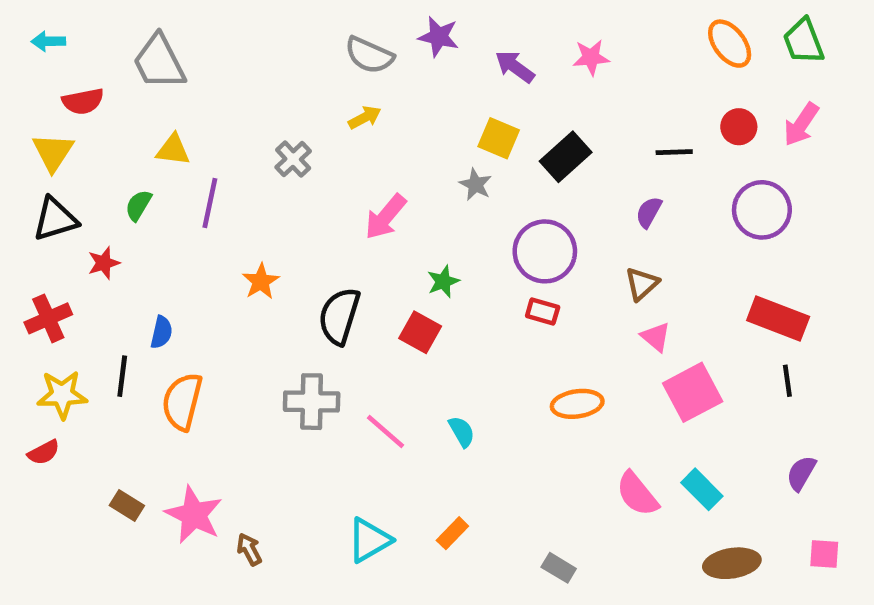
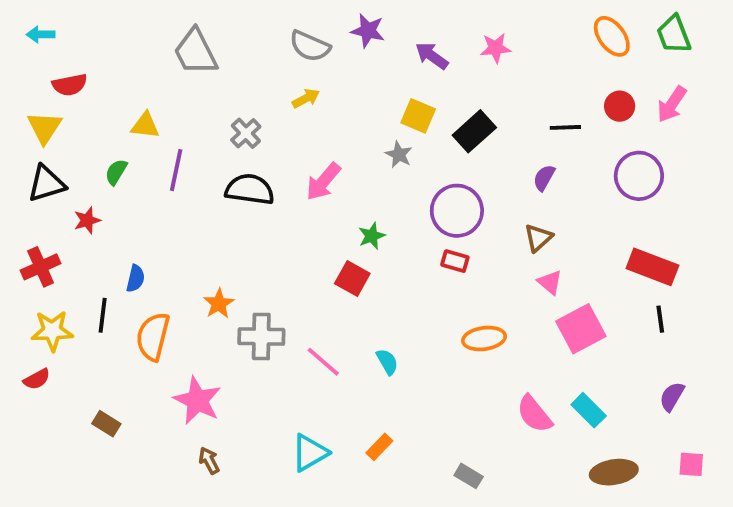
gray trapezoid: (159, 62) -> (195, 52), moved
orange star: (261, 281) -> (219, 304), moved
black semicircle: (339, 316) -> (250, 189), moved, turned 81
pink star: (194, 515) -> (197, 400), moved

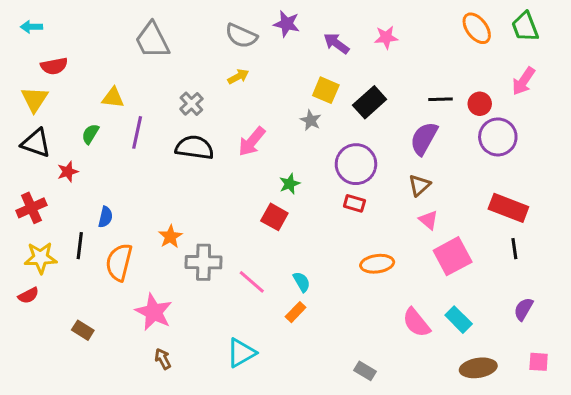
red circle: (620, 106) -> (480, 104), moved
purple semicircle: (544, 178) -> (424, 138), size x1.6
black triangle: (46, 184) -> (36, 143), turned 36
orange rectangle: (379, 447) -> (296, 312), moved

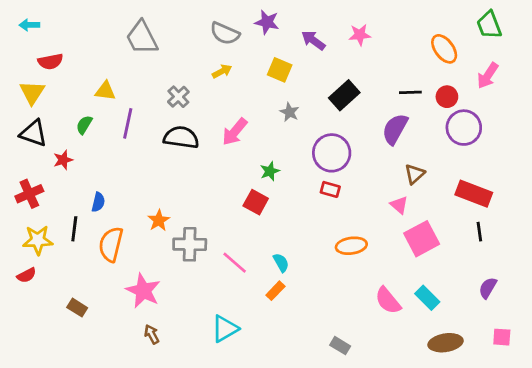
orange ellipse: (477, 28) -> (444, 49), moved
yellow square: (326, 90) -> (280, 70), moved
brown triangle: (419, 185) -> (415, 174), moved

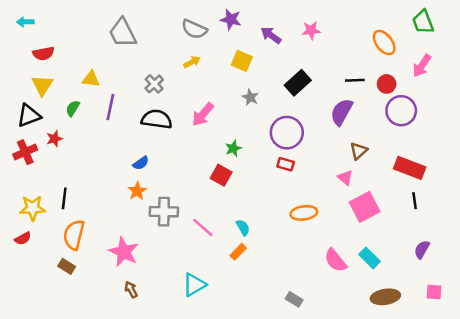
yellow triangle: (32, 92) -> (42, 85), moved
black triangle: (34, 133) -> (29, 116), turned -40
red cross: (29, 194) -> (25, 152), moved
blue semicircle: (98, 202) -> (141, 163), moved, turned 42
orange semicircle: (111, 244) -> (74, 235), moved

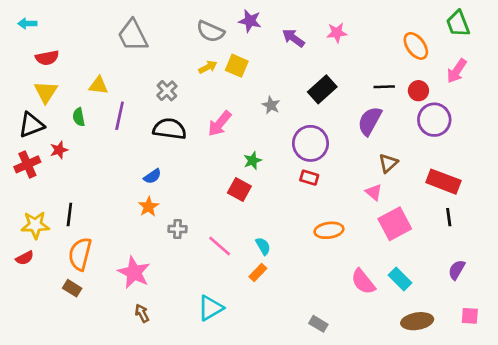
yellow square: (242, 61) -> (237, 66), moved
green semicircle: (73, 108) -> (79, 117), turned -42
gray cross: (164, 212) -> (177, 229), size x0.6

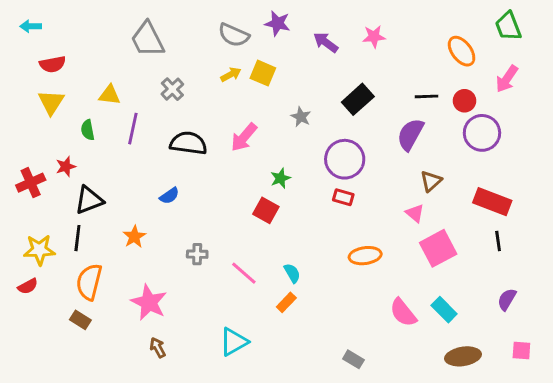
gray cross: (167, 91) -> (172, 89), moved
black triangle: (31, 125) -> (89, 200), moved
orange star: (149, 207) -> (134, 237), moved

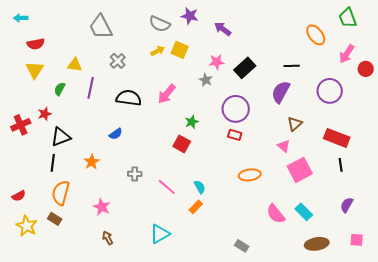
pink star: (374, 37) -> (217, 62), moved
red circle: (464, 101) -> (366, 69), moved
green semicircle: (88, 130) -> (60, 89), turned 40
yellow star: (39, 250) -> (27, 226), moved, turned 30
pink star: (149, 302) -> (102, 207), size x0.7

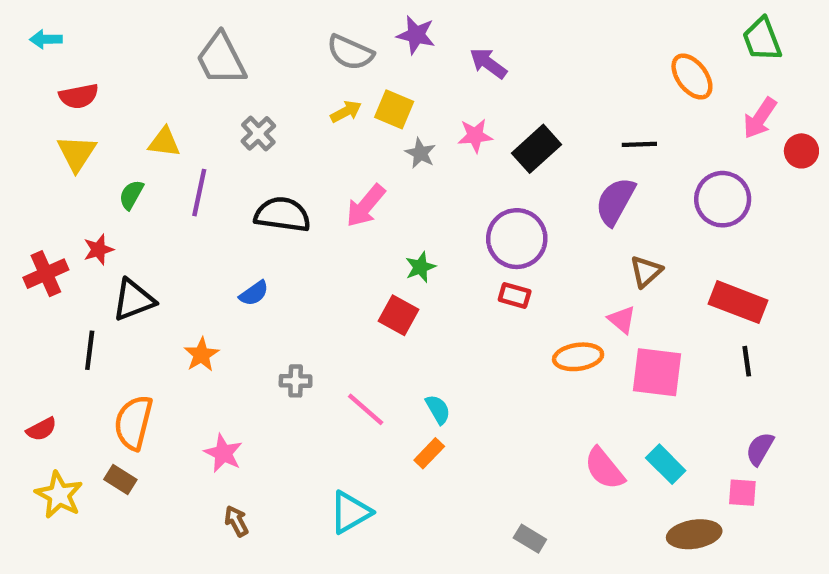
gray star: (206, 80) -> (420, 153), moved
black line: (53, 163) -> (90, 350), moved
pink square: (300, 170) -> (657, 372), turned 35
orange ellipse: (250, 175) -> (578, 357), moved
pink square: (357, 240) -> (742, 493), moved

